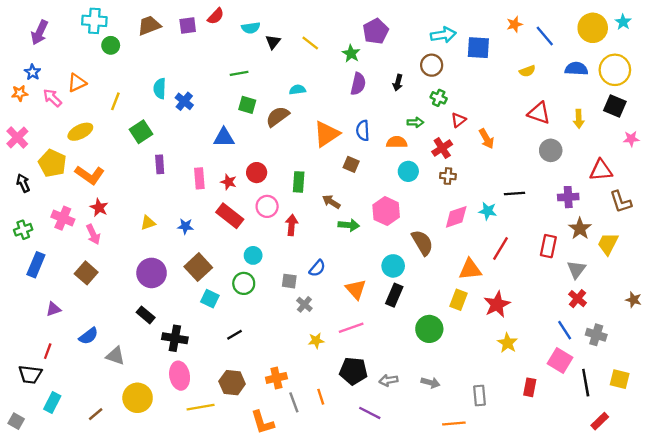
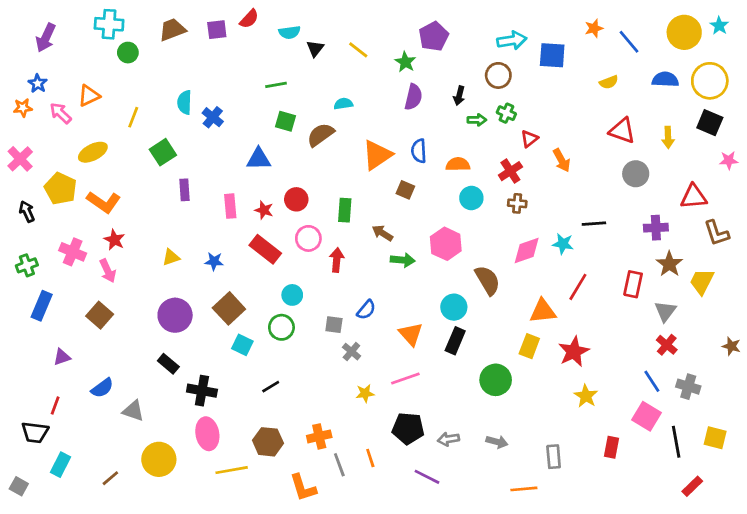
green arrow: (415, 122) -> (477, 120), moved

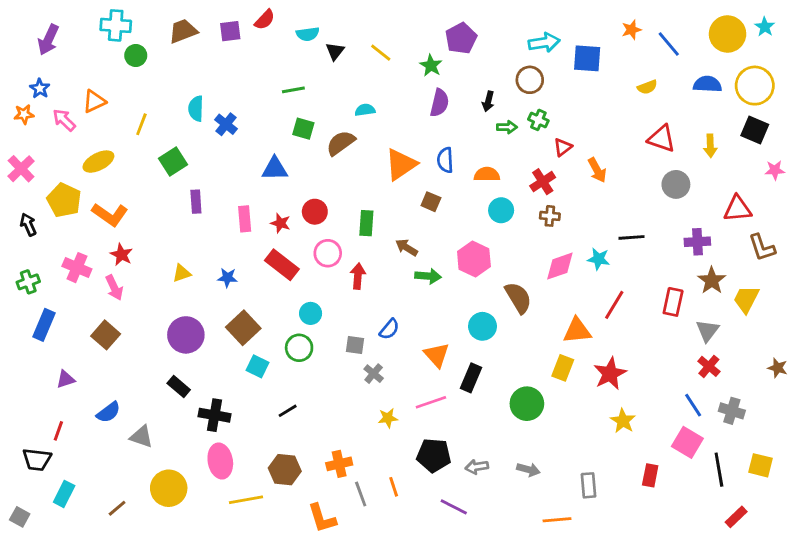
black rectangle: (455, 341) -> (471, 378), moved

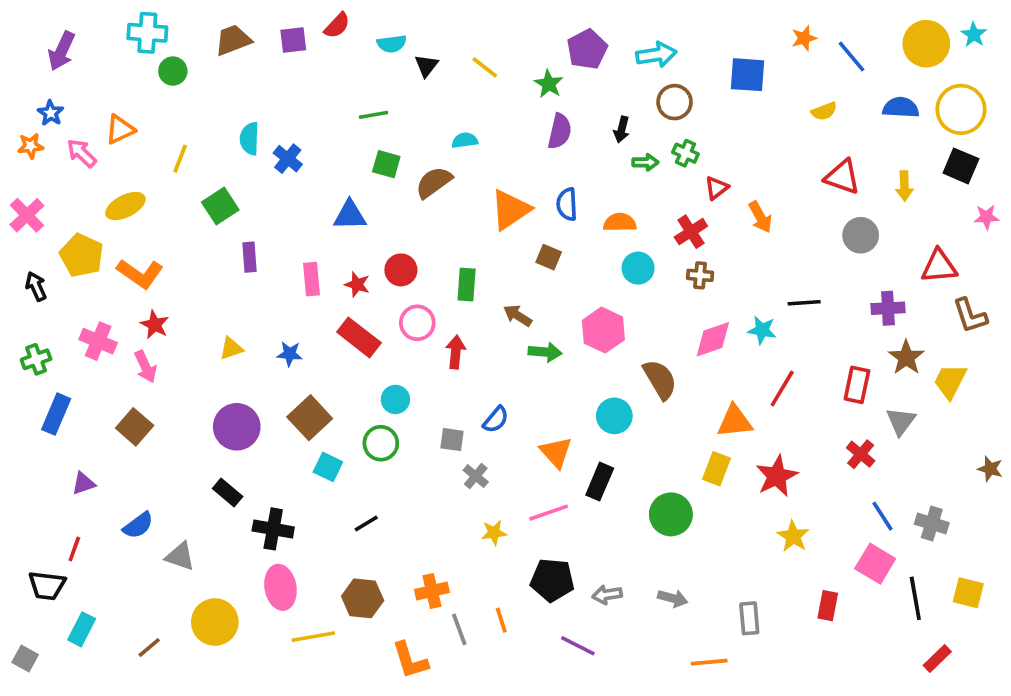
cyan arrow: (544, 43) -> (656, 55), moved
red cross: (709, 366) -> (861, 454), moved

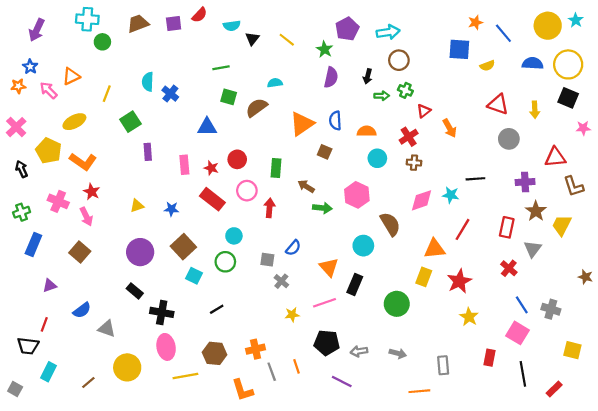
blue square: (748, 75) -> (459, 49), moved
black line: (915, 598) -> (523, 374), moved

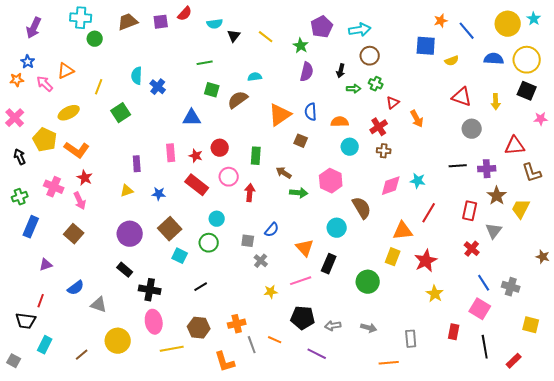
purple rectangle: (148, 152) -> (137, 164), moved
black line: (475, 179) -> (458, 166), moved
orange line: (296, 366) -> (275, 340), turned -48

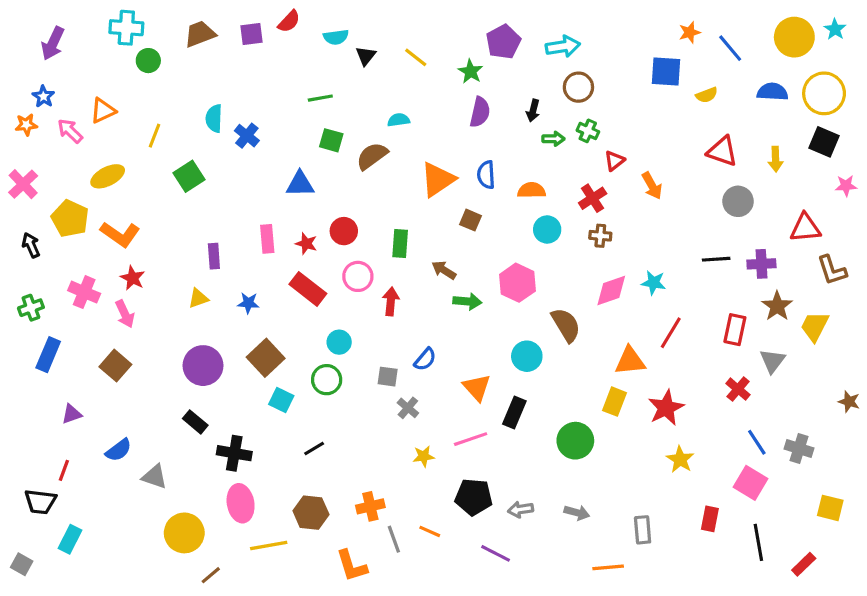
brown line: (82, 355) -> (211, 575), moved

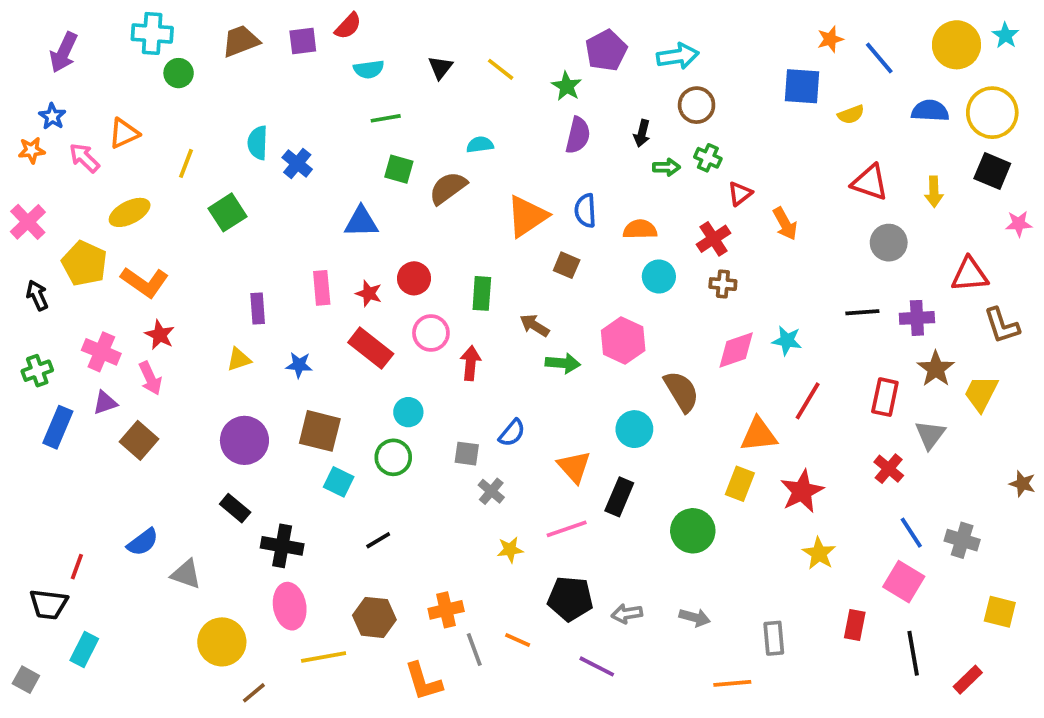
cyan semicircle: (336, 37) -> (369, 69), moved
brown square: (266, 358) -> (320, 431), turned -33
purple triangle: (72, 414) -> (105, 403), moved

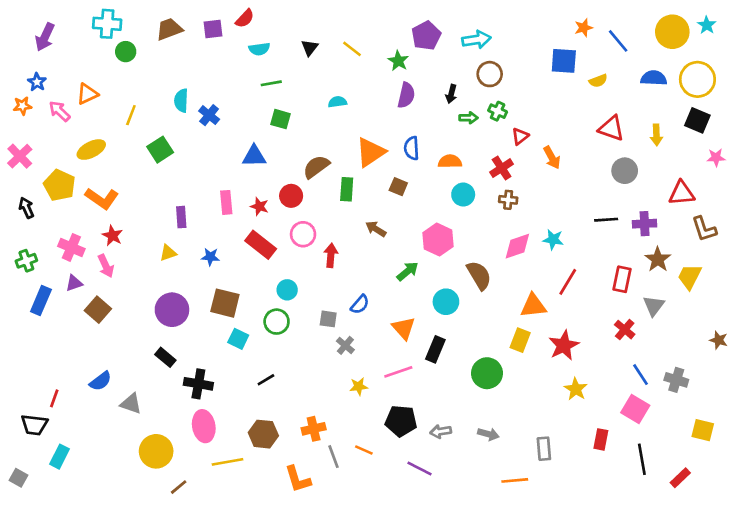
brown semicircle: (448, 188) -> (316, 167), moved
green rectangle: (482, 293) -> (347, 189), moved
green arrow: (563, 363) -> (408, 271), moved, turned -45

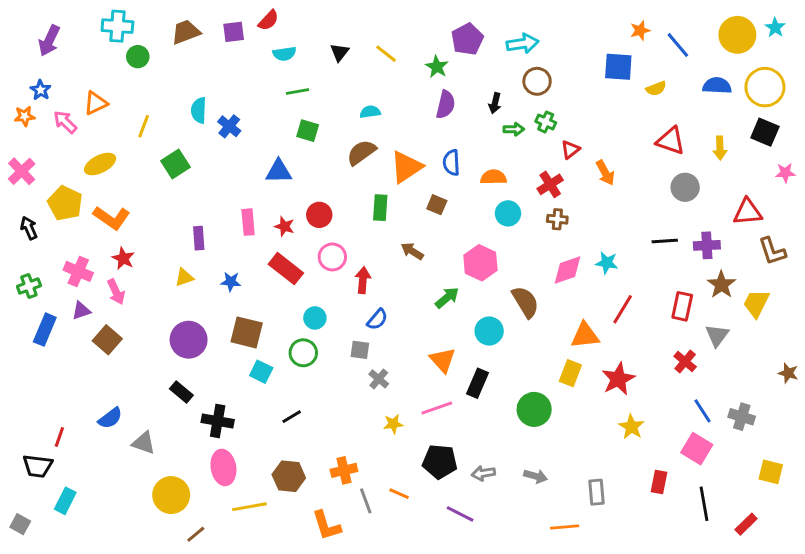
brown semicircle: (316, 167) -> (361, 152), moved
blue semicircle: (360, 304) -> (377, 319), moved

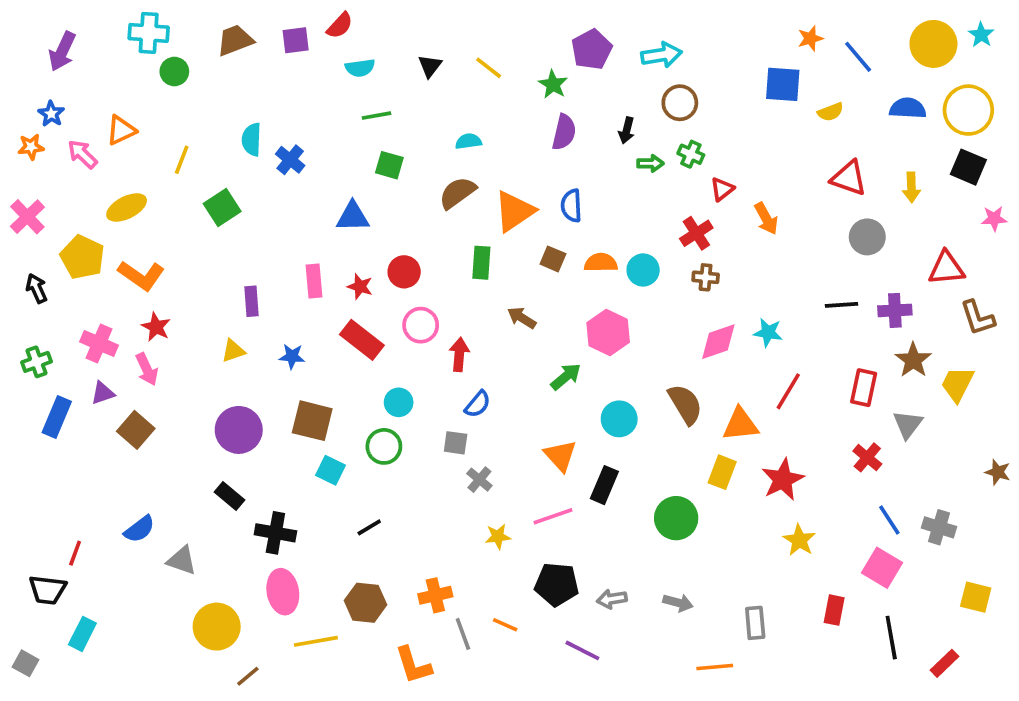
orange semicircle: (493, 177) -> (601, 263), moved
brown semicircle: (525, 302) -> (685, 404), moved

